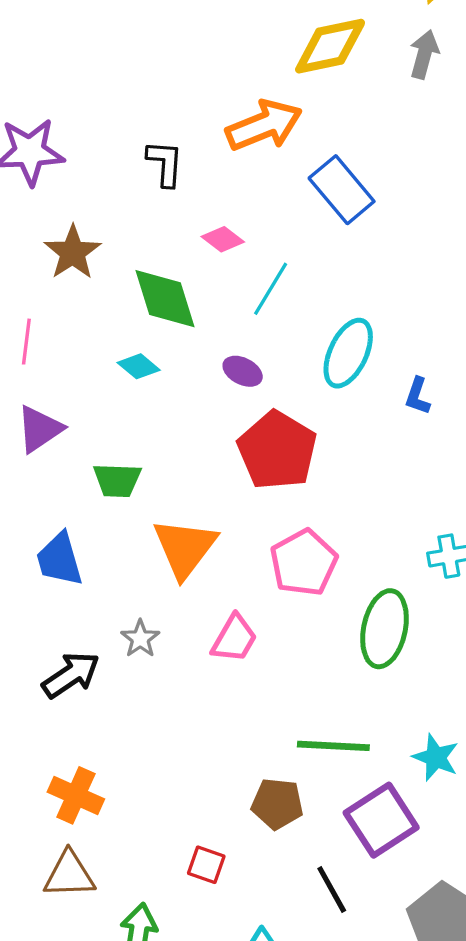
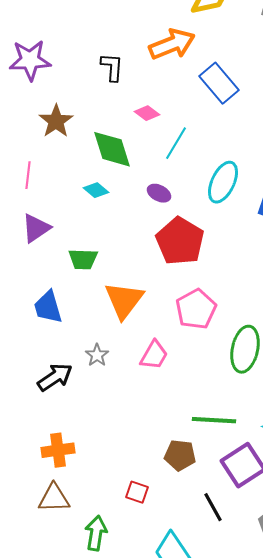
orange cross: (76, 795) -> (58, 450), turned -32

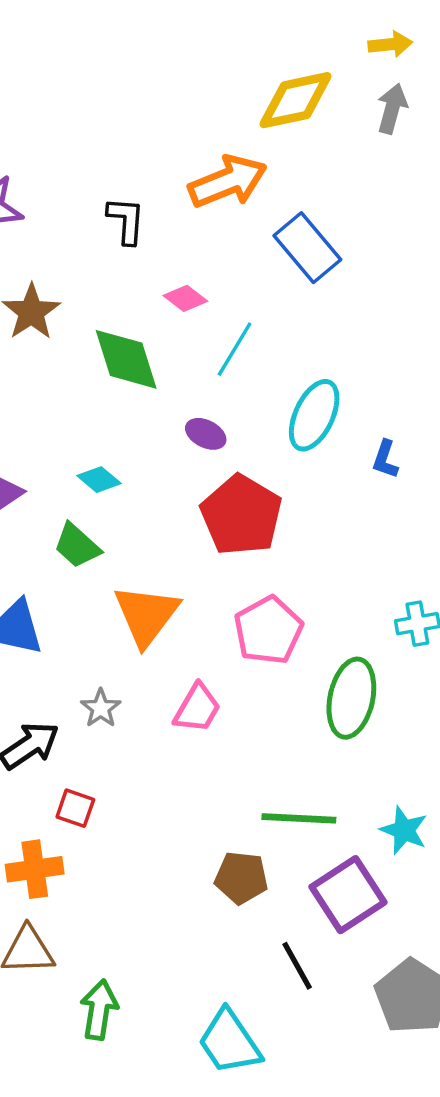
cyan diamond: (96, 190) -> (99, 480), moved
green trapezoid: (83, 259) -> (77, 546), turned 40
red square: (137, 492) -> (75, 808), moved

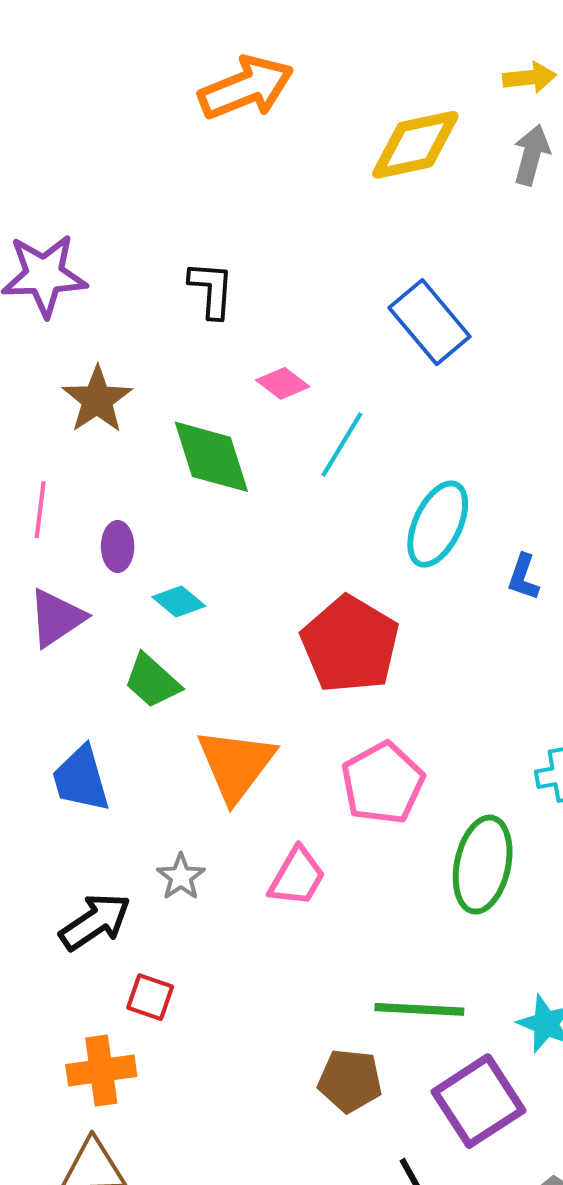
orange arrow: (228, 182) -> (246, 88), moved
purple ellipse: (206, 434) -> (118, 546), moved, turned 63

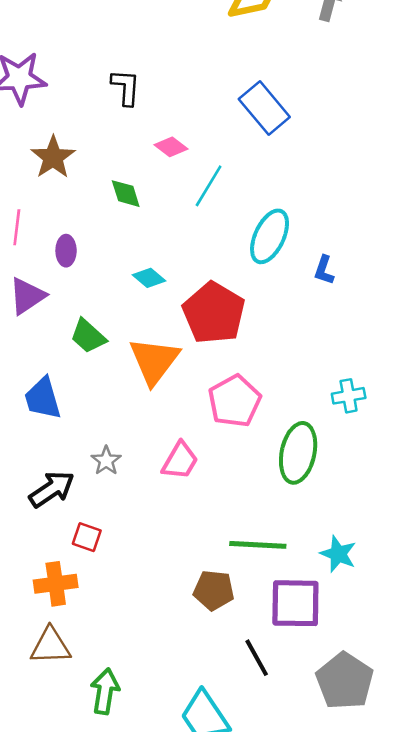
green diamond: (211, 457) -> (126, 194), size x0.6
cyan diamond: (179, 602) -> (149, 278), moved
orange triangle: (236, 765) -> (154, 361), moved
purple square: (478, 1101) -> (295, 603), turned 34

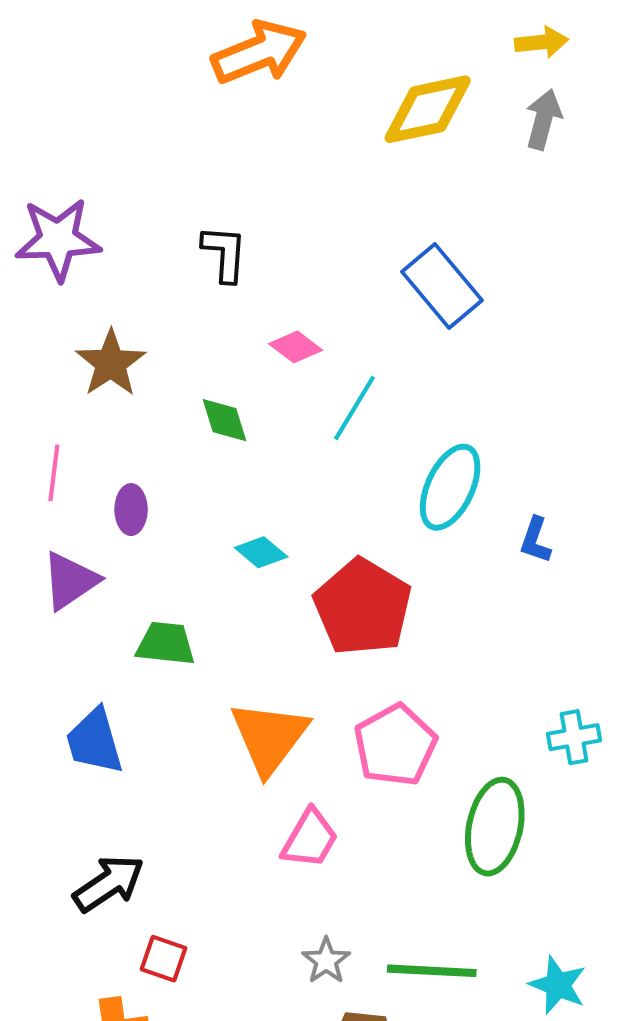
green trapezoid: (88, 336) -> (166, 644), turned 144
orange triangle: (154, 361) -> (269, 737), moved
gray star: (106, 461) -> (326, 961), moved

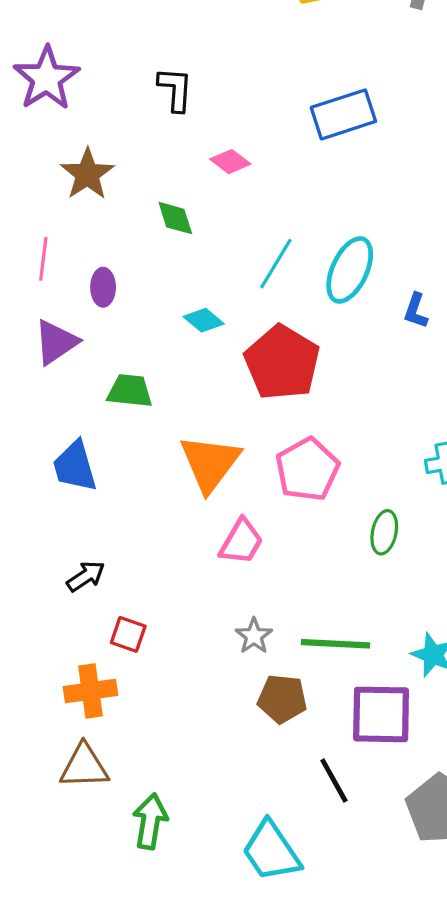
purple star: (58, 239) -> (47, 78), turned -30
blue rectangle: (442, 286) -> (343, 114), turned -68
cyan line: (355, 408) -> (276, 264), moved
green ellipse: (495, 827) -> (384, 532), size x0.6
black arrow: (109, 883) -> (86, 576), size x0.7

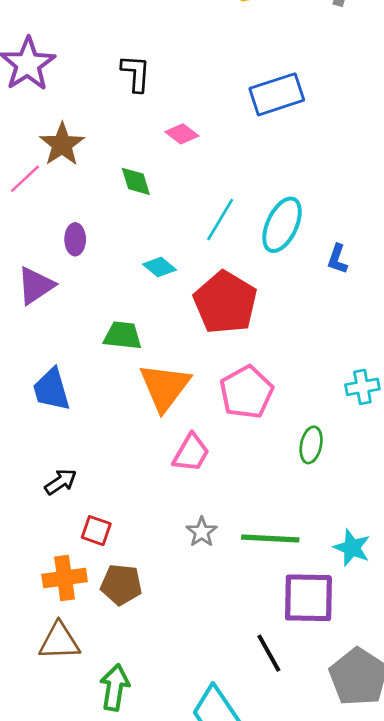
pink line: (43, 259) -> (25, 179), moved, turned 40
green trapezoid: (130, 391) -> (123, 336), moved
brown pentagon: (282, 699) -> (121, 585), moved

